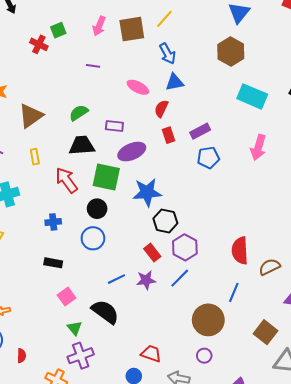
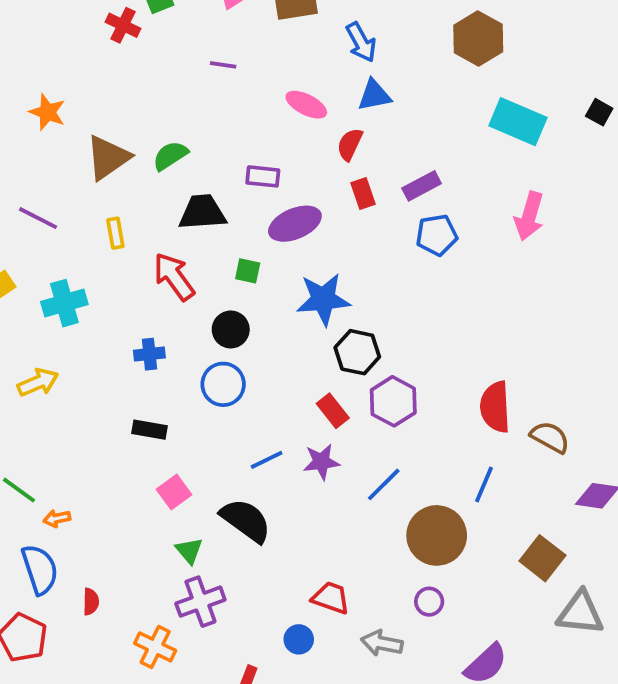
green semicircle: (79, 113) -> (170, 156), moved
green square: (106, 177) -> (248, 271), size x0.5
brown semicircle: (270, 267) -> (550, 437), turned 55
blue line: (180, 278) -> (384, 484), moved

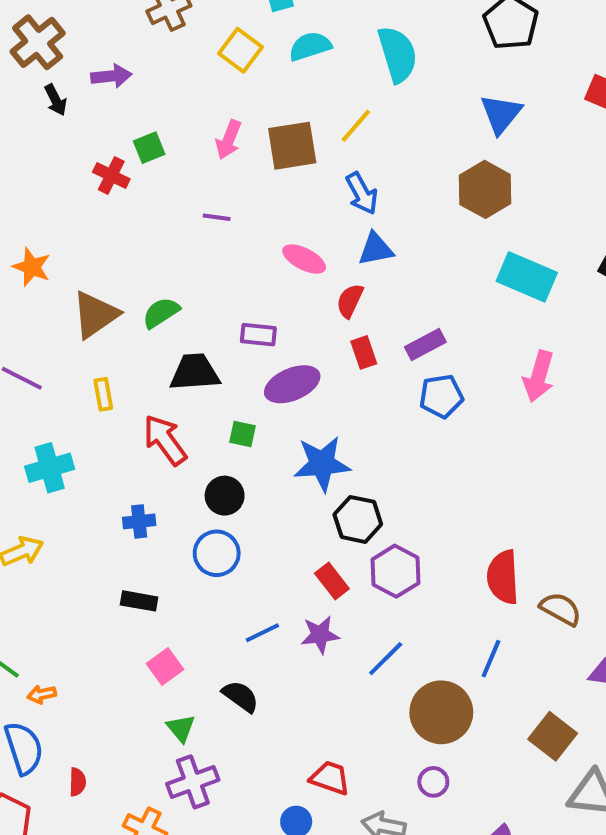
black semicircle: (246, 520) -> (240, 696), size x0.7

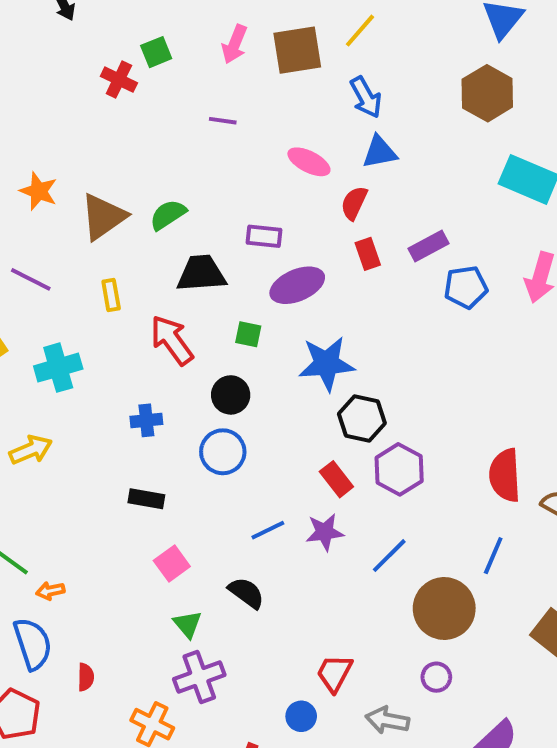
orange star: (32, 267) -> (39, 191), moved
blue pentagon: (441, 396) -> (466, 287), moved
red trapezoid: (330, 778) -> (334, 673), turned -81

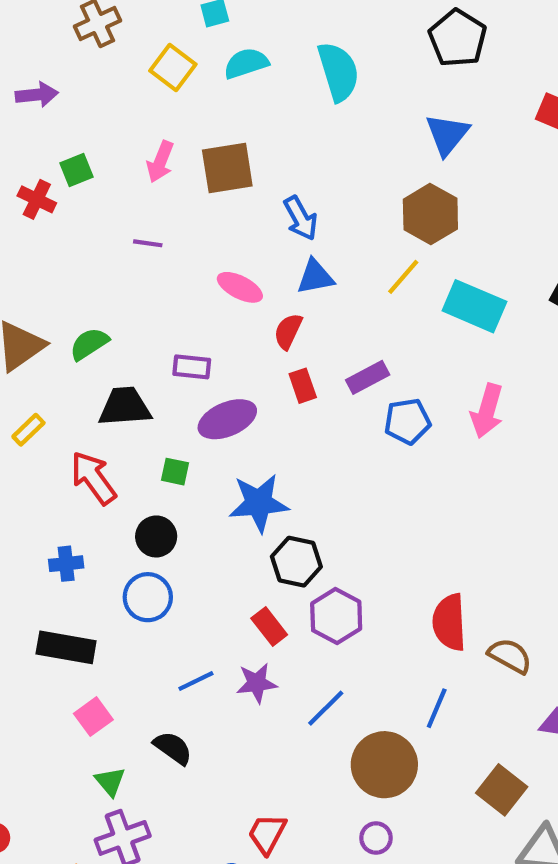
yellow line: (360, 31) -> (403, 277), moved
yellow rectangle: (111, 295) -> (28, 430), turned 56
black rectangle: (146, 499) -> (66, 647), size x1.5

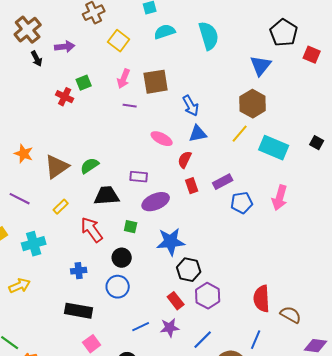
black pentagon: (458, 38) -> (284, 33), moved
yellow square: (173, 67) -> (119, 41), moved
purple line: (148, 243) -> (130, 106), moved

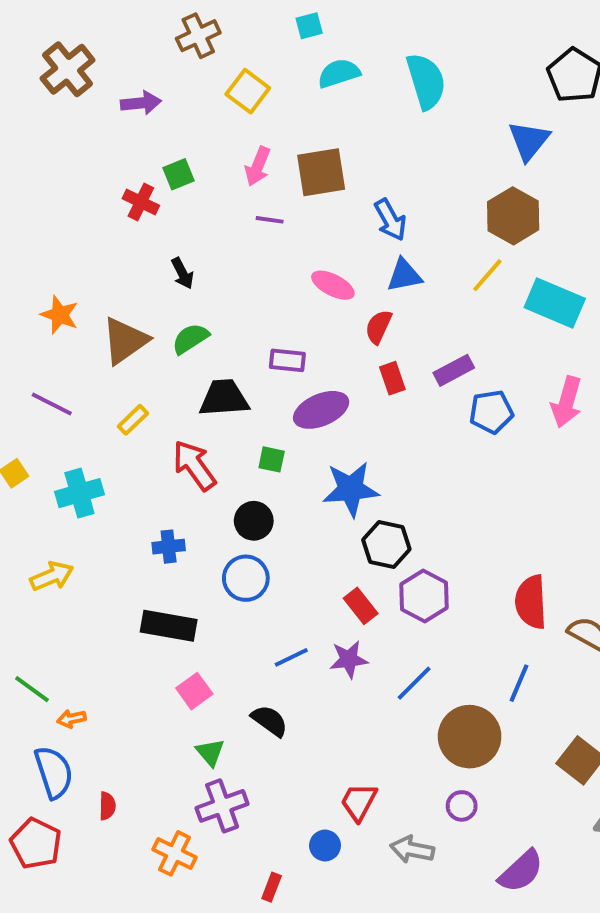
black arrow: (37, 59) -> (182, 273), moved

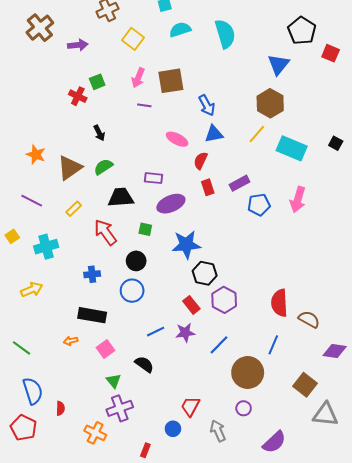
orange arrow: (72, 719) -> (71, 341), moved
gray arrow: (412, 849) -> (218, 431), turned 55

